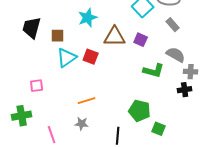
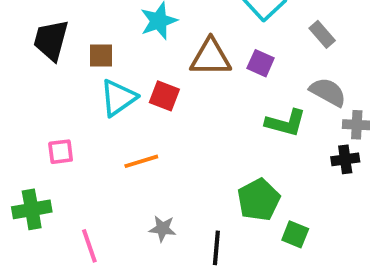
orange line: (87, 101) -> (141, 161), moved
green pentagon: (140, 111) -> (259, 200), turned 30
gray star: (82, 124) -> (162, 229), moved

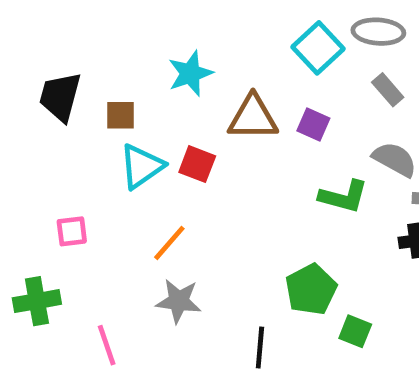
orange line: (141, 161) -> (169, 243), turned -32
gray star: (162, 229) -> (179, 301), moved, size x1.4

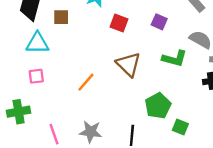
brown triangle: (253, 118) -> (128, 64), moved, turned 44
red square: (197, 164) -> (119, 23), moved
cyan triangle: (141, 166) -> (37, 43), moved, turned 35
gray star: (179, 301) -> (91, 132), moved

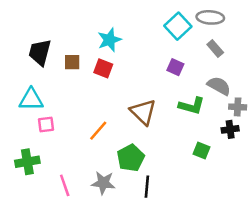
red square: (119, 23) -> (103, 68), moved
cyan triangle: (37, 43) -> (31, 100), moved
green pentagon: (158, 106) -> (131, 158), moved
green square: (180, 127) -> (202, 151), moved

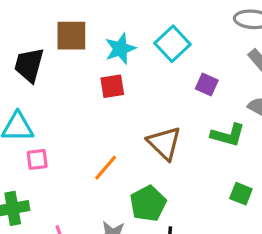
cyan square: (178, 26) -> (172, 44), moved
brown square: (72, 62) -> (71, 36), moved, size x1.5
red square: (103, 68) -> (112, 86), turned -30

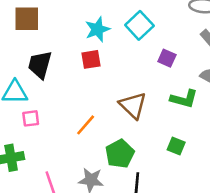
brown square: (71, 36) -> (27, 19), moved
black trapezoid: (29, 65) -> (40, 65), moved
green square: (241, 194) -> (176, 146), moved

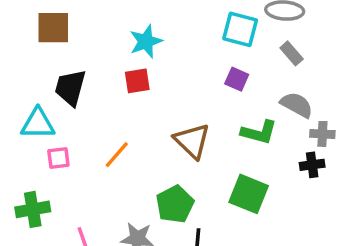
cyan square: (139, 25) -> (240, 29), moved, turned -32
orange line: (86, 125) -> (117, 155), moved
green square: (176, 146) -> (249, 194), size x1.6

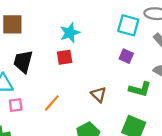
brown triangle: (192, 141) -> (99, 94), size x0.7

